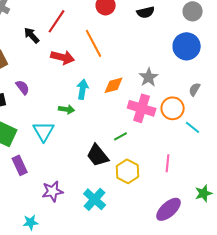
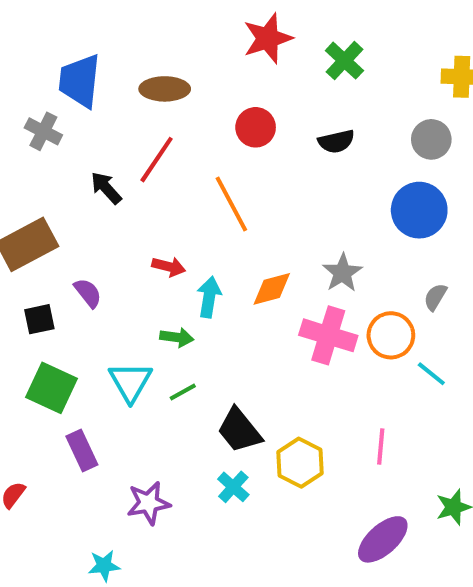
red arrow: (63, 57) -> (169, 267), moved, size x0.7
green line: (121, 136) -> (183, 392), moved
cyan cross: (95, 199) -> (233, 487), moved, size x0.7

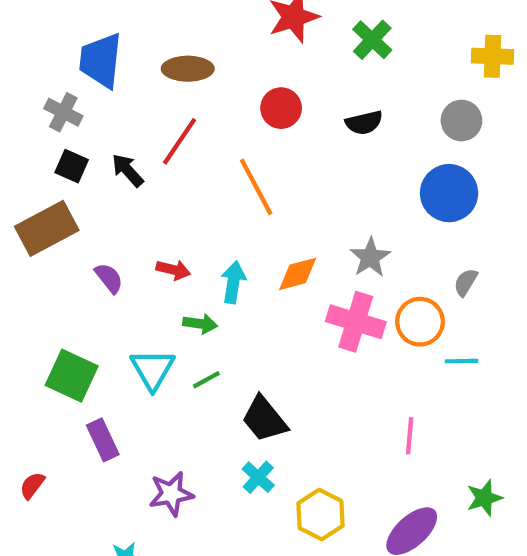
red arrow: (169, 267) -> (173, 270), moved
black square: (39, 319) -> (72, 166), moved, turned 36
cyan line: (431, 374) -> (461, 361), turned -40
yellow hexagon: (300, 463) -> (320, 515), moved

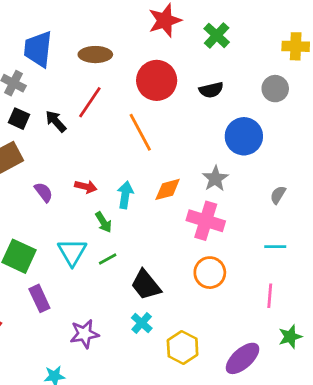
red circle: (281, 108) -> (157, 80), size x1.5
blue circle: (449, 193) -> (244, 136), moved
orange circle: (420, 322) -> (210, 273), moved
green arrow: (200, 324) -> (104, 222), turned 50
pink line: (410, 436) -> (270, 296), moved

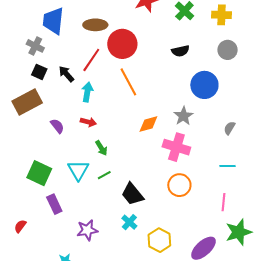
yellow cross: (296, 46) -> (221, 15), moved
red circle: (157, 80) -> (122, 44), moved
cyan arrow: (125, 195) -> (87, 92), moved
green star: (290, 337) -> (239, 232), size x1.5

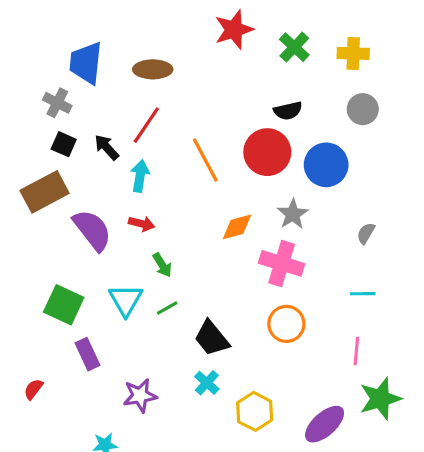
red circle: (122, 44) -> (267, 152), moved
purple semicircle: (57, 126) -> (92, 230), size x1.8

